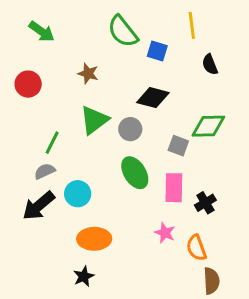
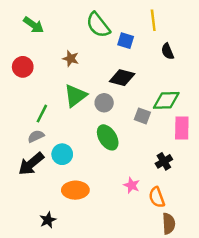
pink rectangle: (174, 188) -> (182, 128), moved
black star: (84, 276) -> (48, 220), moved

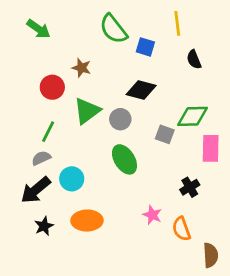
red circle: (23, 67) -> (52, 87), moved
black star: (48, 220) -> (44, 226), moved
brown semicircle: (169, 224) -> (211, 255), moved

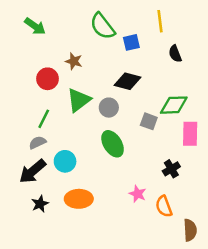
blue square: (145, 47) -> (131, 42), turned -30

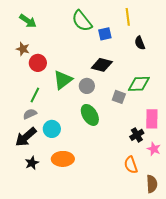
brown star: (74, 61) -> (23, 49), moved
pink rectangle: (190, 134) -> (152, 119), moved
pink star: (138, 194) -> (154, 149), moved

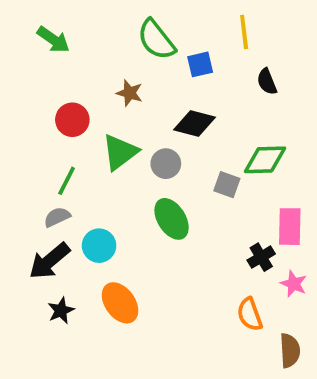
brown star: (23, 49) -> (130, 93), moved
orange ellipse: (63, 159) -> (120, 303), turned 55

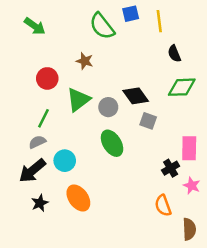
blue square: (200, 64) -> (131, 14), moved
black diamond: (194, 124) -> (136, 96), moved, turned 40
green diamond: (265, 160) -> (182, 87), moved

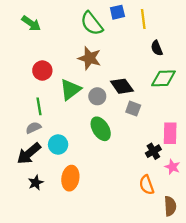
brown star: (85, 61) -> (89, 58), moved, size x1.5
green line: (44, 118) -> (39, 106), turned -36
orange ellipse: (78, 198) -> (70, 178), turned 45

